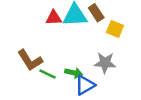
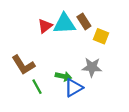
red triangle: (54, 18) -> (45, 26), turned -35
green line: (47, 74) -> (37, 87), moved, turned 35

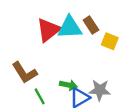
red triangle: (45, 26) -> (48, 30), size x1.5
gray star: (92, 67) -> (100, 90), moved

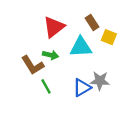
cyan triangle: (70, 27) -> (81, 47), moved
green arrow: (68, 85) -> (50, 55), moved

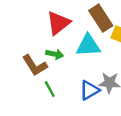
brown rectangle: (92, 22) -> (101, 18), size x1.5

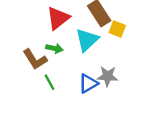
cyan triangle: (88, 45) -> (87, 40), turned -40

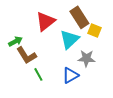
green arrow: (54, 48) -> (15, 41), moved, turned -40
gray star: (108, 76) -> (86, 58), moved

